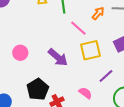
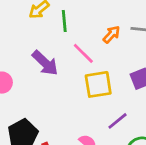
purple arrow: (58, 57) -> (45, 63), moved

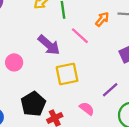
yellow square: (98, 84) -> (67, 74), moved

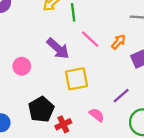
orange arrow: (102, 19) -> (118, 42), moved

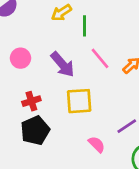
pink circle: (22, 66) -> (20, 58), moved
red cross: (63, 124) -> (31, 101), moved

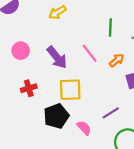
green line: (84, 26) -> (110, 27), moved
black pentagon: (35, 130) -> (56, 116), moved

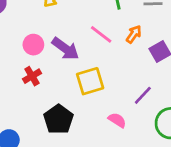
pink circle: (21, 51) -> (33, 45), moved
red cross: (29, 88) -> (32, 76), moved
black pentagon: (56, 116) -> (58, 119), moved

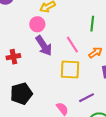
pink circle: (33, 45) -> (37, 24), moved
yellow square: (90, 81) -> (70, 69), moved

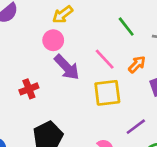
green line: (92, 24) -> (126, 27), turned -35

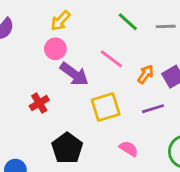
orange arrow: (137, 64) -> (146, 74), moved
yellow square: (107, 93) -> (106, 107), moved
purple line: (136, 127) -> (153, 109), moved, turned 30

